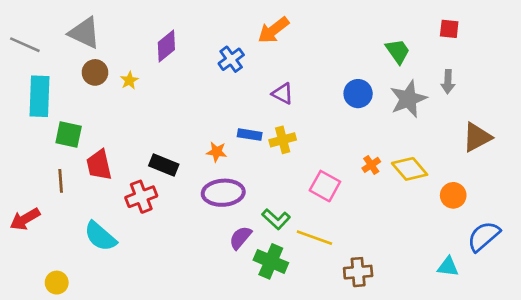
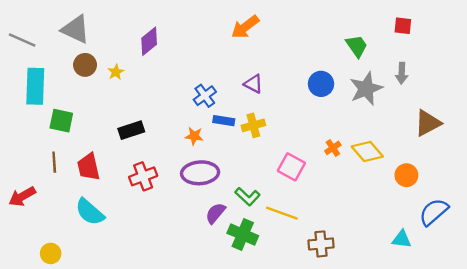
blue cross: (231, 59) -> (205, 96), moved
red trapezoid: (99, 165) -> (89, 167), moved
black rectangle: (164, 165) -> (131, 130), moved, turned -40
red cross: (141, 197) -> (143, 176), moved

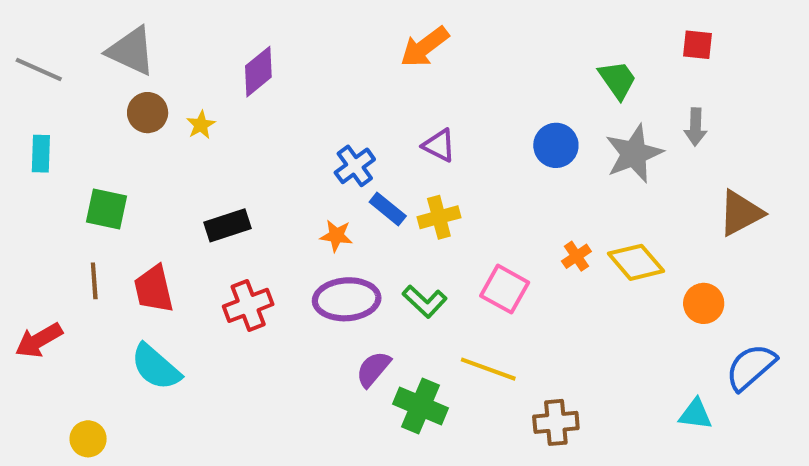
cyan rectangle: (35, 86) -> (41, 154), moved, size x0.6
blue rectangle: (224, 121) -> (388, 209), turned 30
green L-shape: (247, 197) -> (425, 301), moved

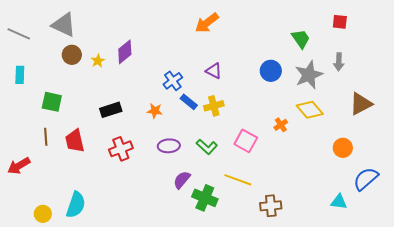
purple diamond: (258, 72) -> (125, 52), moved
orange star: (336, 236) -> (155, 111), moved
yellow diamond: (636, 262) -> (310, 110), moved
purple ellipse: (347, 299) -> (169, 146), size x0.7
cyan semicircle: (156, 367) -> (76, 205), moved, turned -112

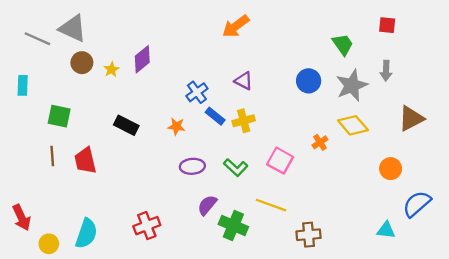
gray line: (19, 34) -> (37, 39), moved
black rectangle: (111, 110) -> (126, 125), turned 45
red cross: (121, 149) -> (147, 226), moved
red arrow: (19, 166) -> (22, 218), moved, turned -85

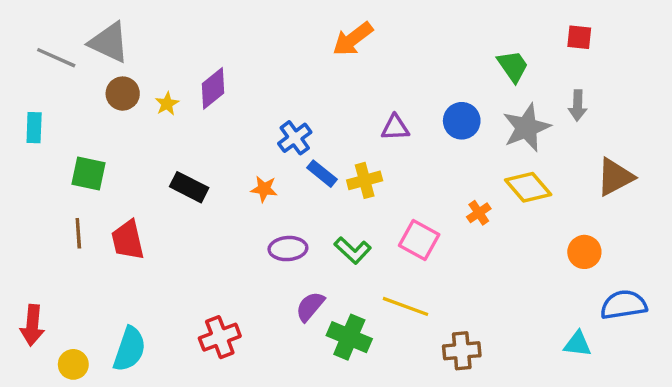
purple triangle: (244, 81) -> (395, 128), moved, turned -30
blue semicircle: (417, 204) -> (624, 305), turned 32
red arrow: (22, 218) -> (32, 325), turned 30

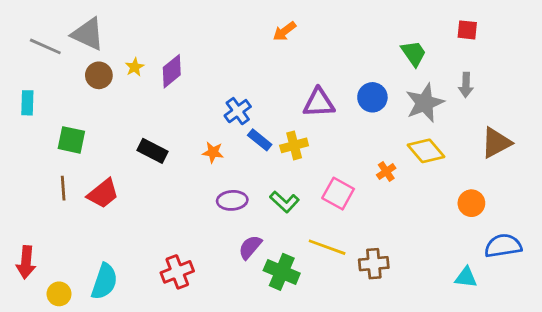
orange arrow: (353, 39) -> (284, 31), size x0.7
yellow star: (167, 104) -> (135, 67), moved
purple triangle: (395, 128) -> (319, 103), size x1.4
red trapezoid: (128, 240) -> (103, 194), turned -116
brown cross: (462, 351) -> (374, 264), moved

